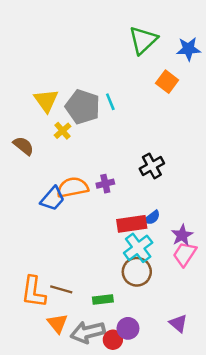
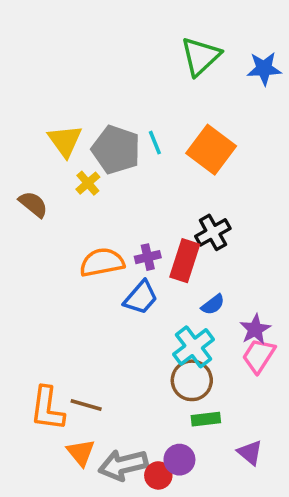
orange square: (167, 82) -> (211, 150), moved, size x1.5
blue trapezoid: (52, 199) -> (141, 298), moved
red rectangle: (132, 224) -> (185, 261), moved, turned -64
green rectangle: (103, 299) -> (206, 419), moved

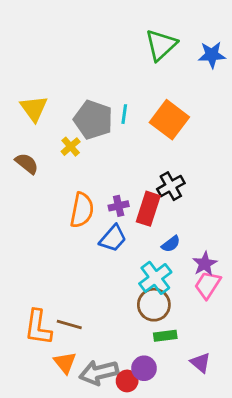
yellow triangle: (65, 141) -> (34, 108), moved
cyan line: (155, 143) -> (124, 114), turned 30
orange semicircle: (102, 262) -> (82, 210), turned 112

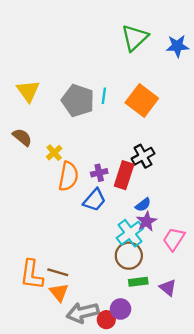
yellow cross: (71, 147) -> (54, 153), moved
purple star: (205, 264) -> (147, 221), moved
orange triangle: (65, 363) -> (59, 292), moved
purple triangle: (201, 363) -> (168, 288), moved

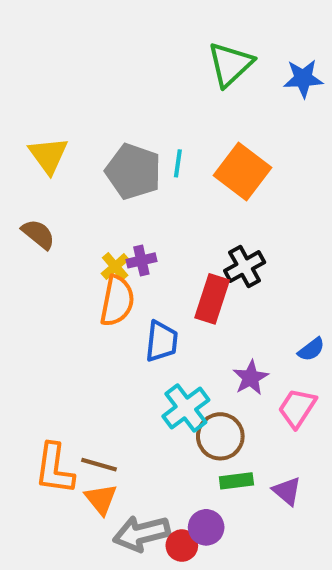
yellow cross: (54, 153) -> (115, 267), moved
purple cross: (99, 173) -> (141, 260), moved
blue trapezoid: (94, 200) -> (162, 341), turned -35
blue semicircle: (143, 205) -> (311, 349), moved
cyan cross: (130, 233) -> (186, 408), moved

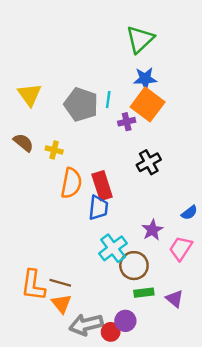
blue star: (303, 78) -> (145, 79), moved
purple cross: (141, 260) -> (127, 122), moved
yellow cross: (115, 267) -> (54, 150), moved, turned -35
red rectangle: (212, 299) -> (102, 186), moved, turned -36

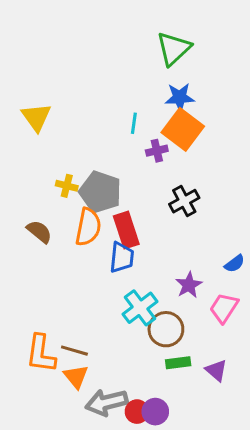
gray pentagon: (81, 104) -> (100, 192), moved
brown semicircle: (23, 143) -> (39, 232), moved
purple circle: (125, 321) -> (155, 412), moved

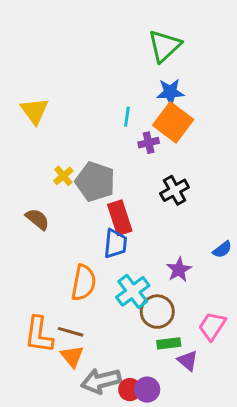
yellow cross: (67, 186) -> (63, 176), turned 36
orange semicircle: (88, 227) -> (84, 283), moved
pink trapezoid: (224, 308) -> (212, 326), moved
purple triangle: (216, 370) -> (188, 361), moved

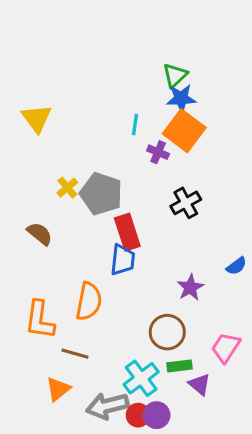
green triangle: (164, 46) -> (175, 75), moved, size x0.7
purple cross: (149, 143) -> (158, 152), turned 36
cyan cross: (133, 291) -> (141, 378), moved
orange L-shape: (39, 335) -> (40, 320), moved
orange triangle: (72, 356) -> (58, 389), moved, turned 30

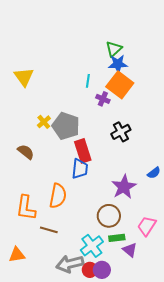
purple star: (190, 288) -> (124, 187), size x1.4
orange triangle: (58, 389) -> (17, 255), moved, turned 30

